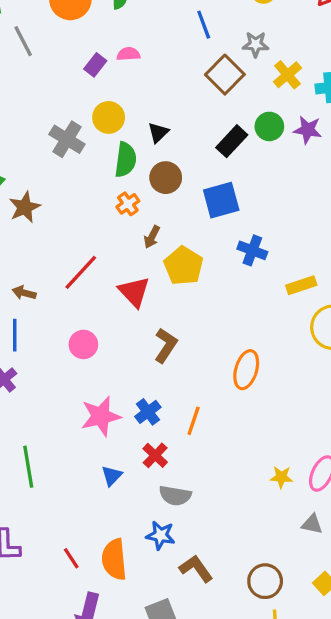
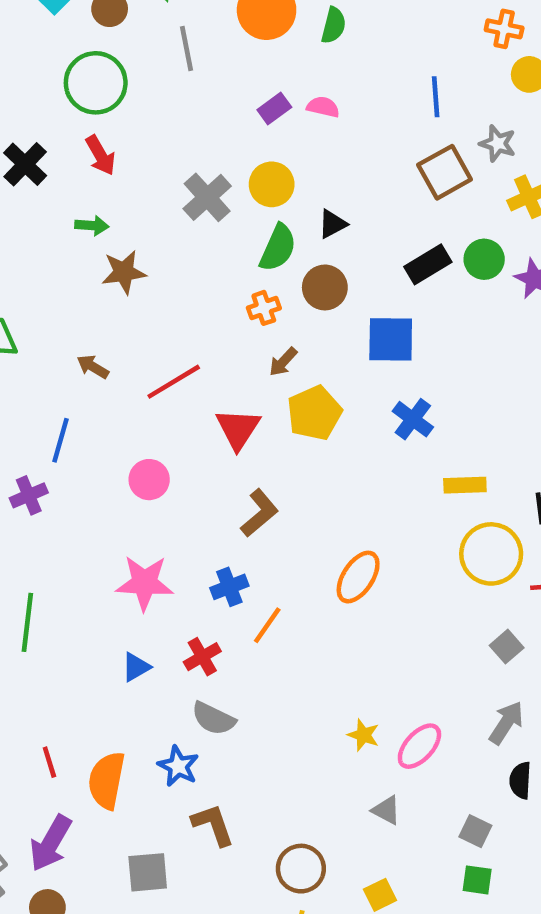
brown arrow: (24, 293) -> (93, 367), moved
blue cross: (148, 412) -> (229, 587), moved

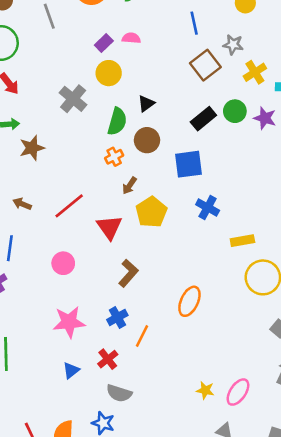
yellow circle: (272, 184) -> (109, 73), moved

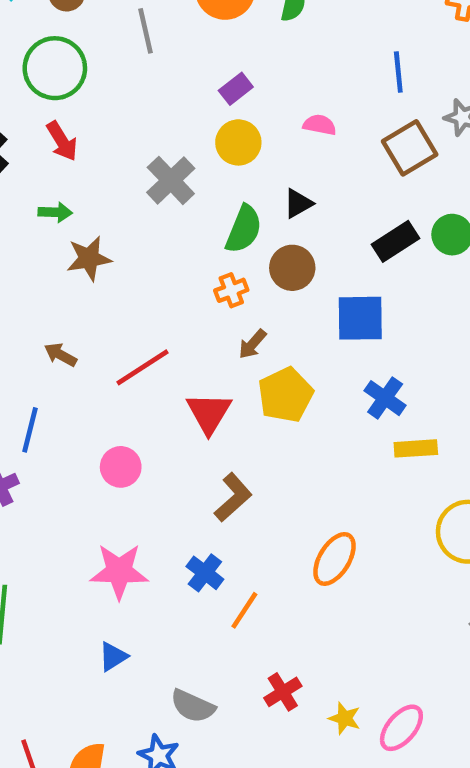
pink semicircle: (131, 38) -> (320, 125), moved
yellow rectangle: (242, 241) -> (416, 448), moved
blue cross: (117, 317) -> (205, 573), turned -30
red cross: (108, 359) -> (283, 692), moved

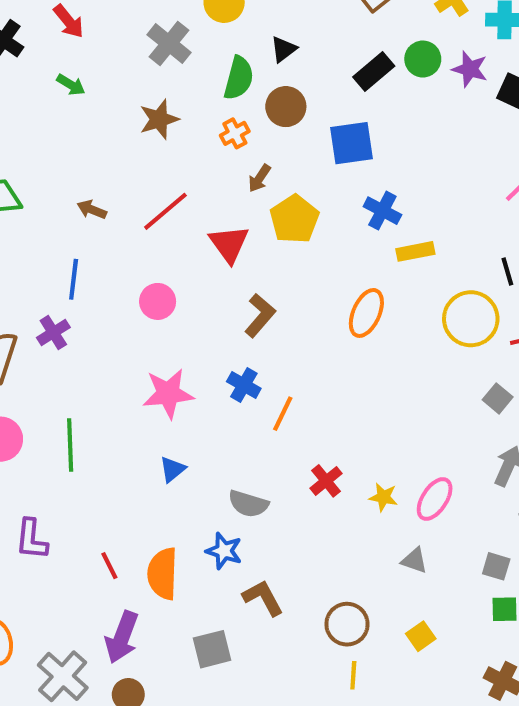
green arrow: (55, 212) -> (71, 85), turned 36
brown star: (89, 258) -> (159, 119), moved
orange ellipse: (334, 559) -> (366, 313), moved

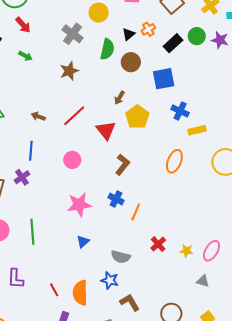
orange cross: (235, 133) -> (148, 29), moved

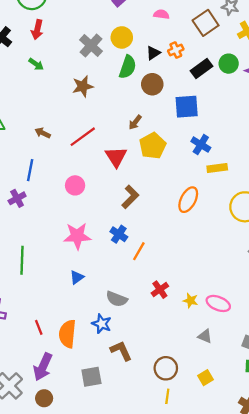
yellow circle: (99, 13) -> (122, 37), moved
red arrow: (23, 25) -> (37, 30), turned 48
pink ellipse: (211, 251) -> (218, 303), turned 75

